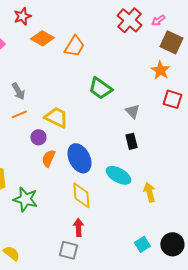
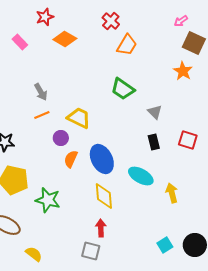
red cross: (129, 20) -> (111, 21), moved, size x0.7
orange trapezoid: (74, 46) -> (127, 45), moved
red square: (172, 99) -> (188, 140), moved

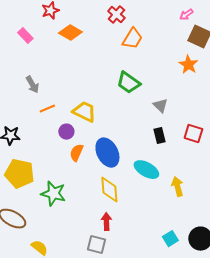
gray arrow: (41, 92) -> (32, 85), moved

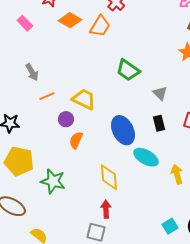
orange trapezoid: (132, 39) -> (100, 26), moved
blue ellipse: (107, 153) -> (123, 130), moved

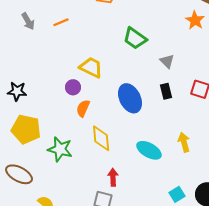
gray arrow: (32, 72) -> (28, 21), moved
orange line: (47, 96) -> (61, 22), moved
cyan ellipse: (146, 157) -> (149, 150), moved
yellow diamond: (109, 177) -> (101, 138), moved

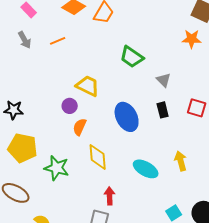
orange star: (195, 20) -> (192, 39), turned -30

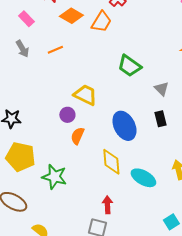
yellow diamond: (98, 157) -> (111, 162), moved

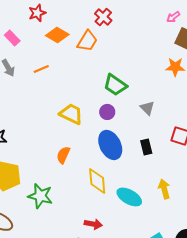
purple circle: (67, 115) -> (107, 112), moved
black rectangle: (160, 119) -> (146, 147), moved
red arrow: (107, 205) -> (93, 224), turned 102

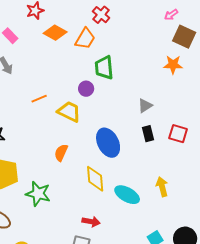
orange line: (41, 69) -> (39, 99), moved
green trapezoid: (115, 85) -> (104, 68), moved, turned 50
gray triangle: (147, 108) -> (145, 106), turned 42
purple circle: (107, 112) -> (86, 89), moved
black rectangle: (146, 147) -> (148, 134), moved

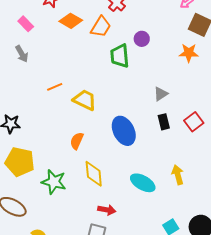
purple circle: (86, 89) -> (142, 39), moved
red square: (178, 134) -> (194, 122), turned 36
yellow diamond: (95, 179) -> (94, 174), moved

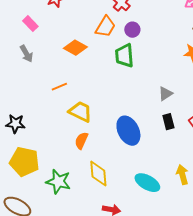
orange diamond: (71, 21) -> (75, 48), moved
purple circle: (142, 39) -> (132, 30), moved
yellow trapezoid: (85, 100) -> (80, 112), moved

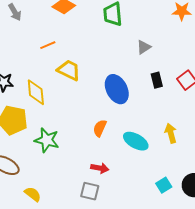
gray triangle: (165, 94) -> (144, 47), moved
orange semicircle: (81, 141) -> (100, 128), moved
yellow diamond: (98, 174) -> (36, 92), moved

